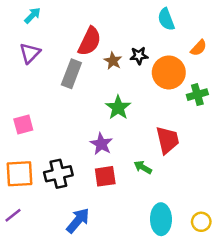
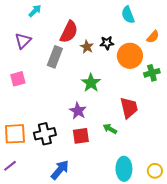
cyan arrow: (32, 15) -> (35, 11), moved
pink square: (23, 124) -> (18, 79), moved

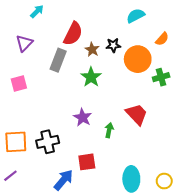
cyan semicircle: (128, 15) -> (136, 16), turned 84
green star: (91, 83) -> (91, 77), moved
red trapezoid: (129, 108) -> (137, 114), turned -30
green arrow: (110, 129) -> (109, 130), moved, turned 72
red square: (81, 136) -> (87, 162), moved

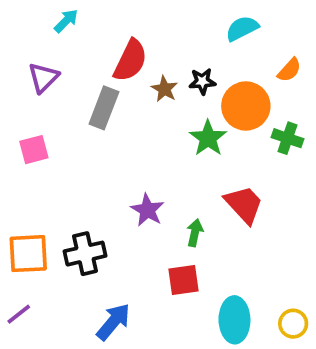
green star: (91, 77) -> (208, 138), moved
green cross: (161, 77) -> (287, 138), turned 35
red square: (87, 162) -> (183, 280), moved

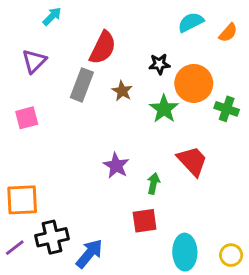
orange semicircle: (289, 70) -> (228, 33), moved
brown star: (164, 89) -> (122, 91), moved
black cross: (85, 254) -> (52, 237), moved

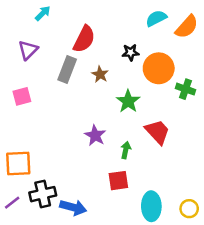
orange semicircle: (228, 33) -> (187, 27), size x1.5
green star: (164, 109) -> (128, 101), moved
blue arrow: (89, 254) -> (73, 207), turned 65

